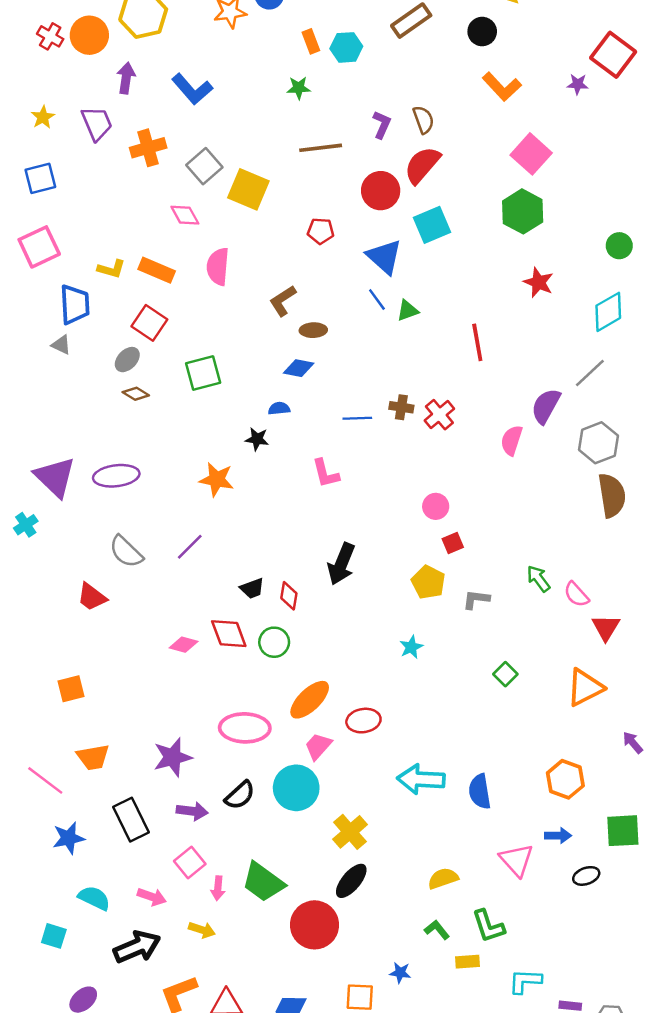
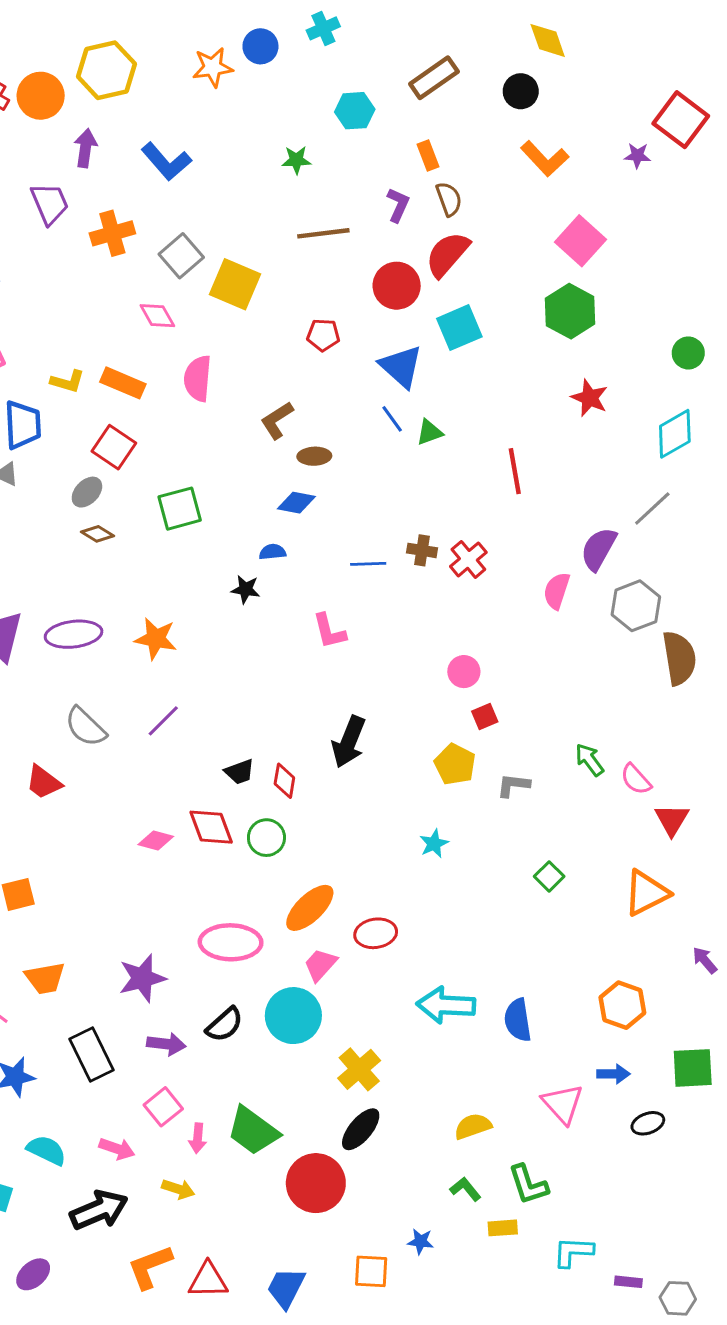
orange rectangle: (311, 41) -> (428, 156), moved
gray hexagon: (598, 443) -> (636, 606), moved
orange star: (217, 479) -> (156, 639), moved

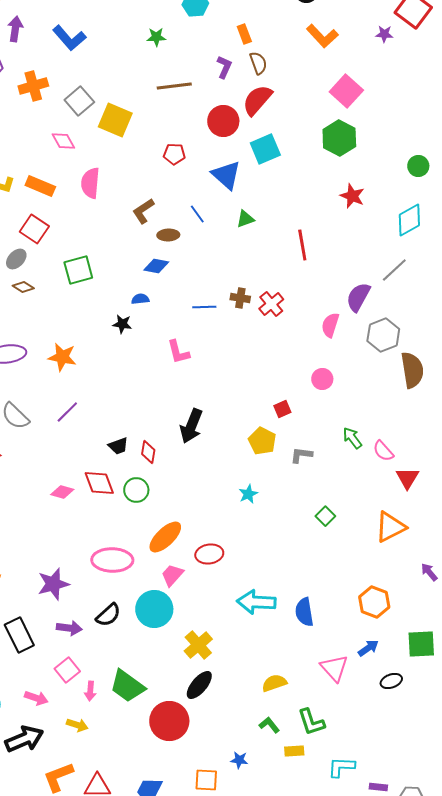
blue line: (392, 419) -> (197, 214), moved
pink circle: (464, 672) -> (322, 379), moved
blue arrow: (613, 1074) -> (368, 648), turned -35

